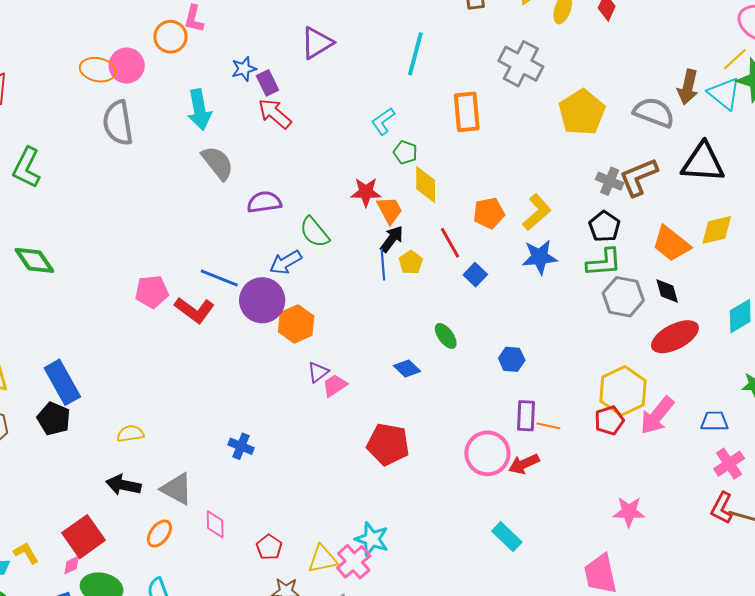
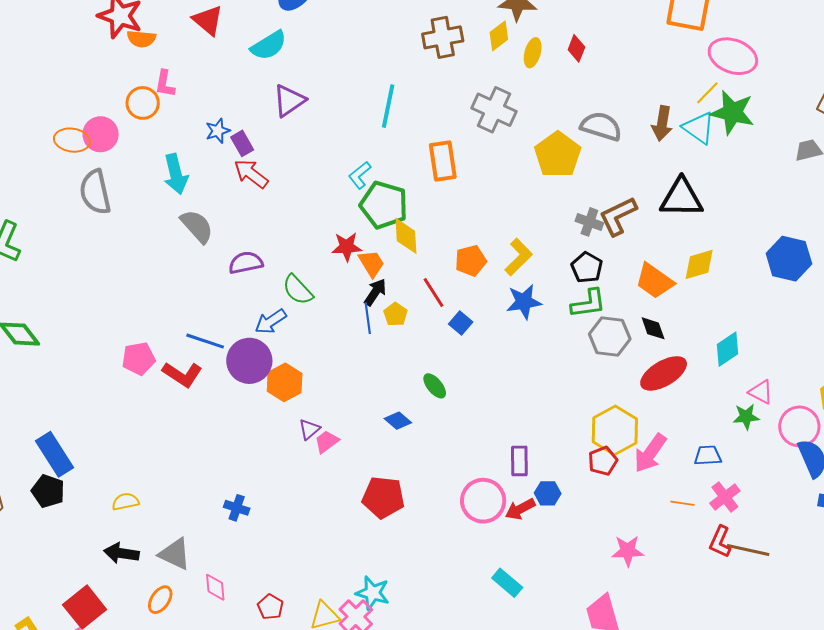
gray semicircle: (654, 112) -> (601, 126), moved
green pentagon: (405, 152) -> (384, 205), size x2.0
blue hexagon: (512, 359) -> (548, 493), moved
orange line: (548, 426) -> (682, 503), moved

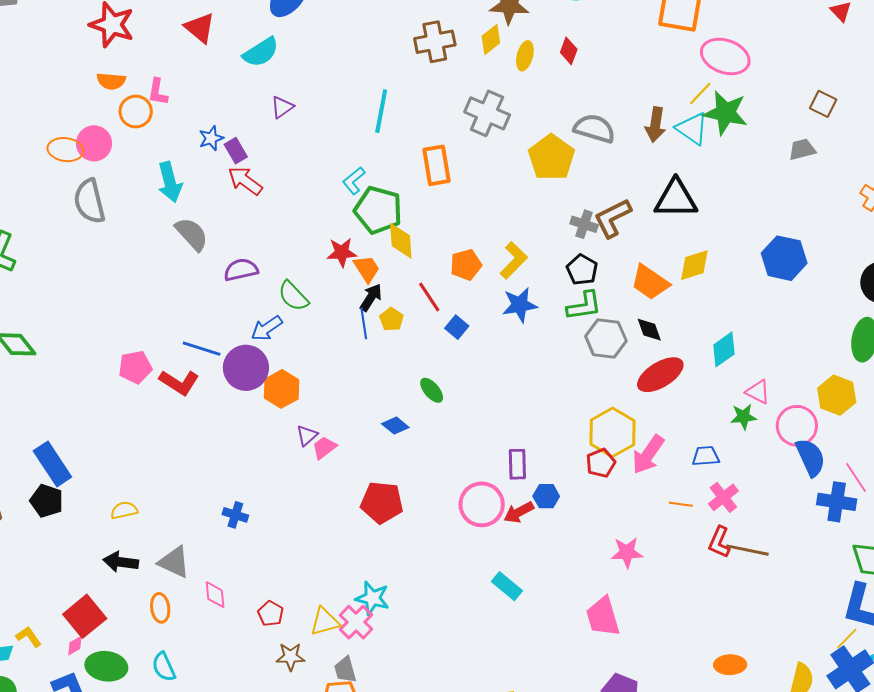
orange semicircle: (141, 39) -> (111, 81), moved
purple triangle: (289, 101) -> (282, 107), size x0.7
orange ellipse: (160, 600) -> (160, 608), turned -40

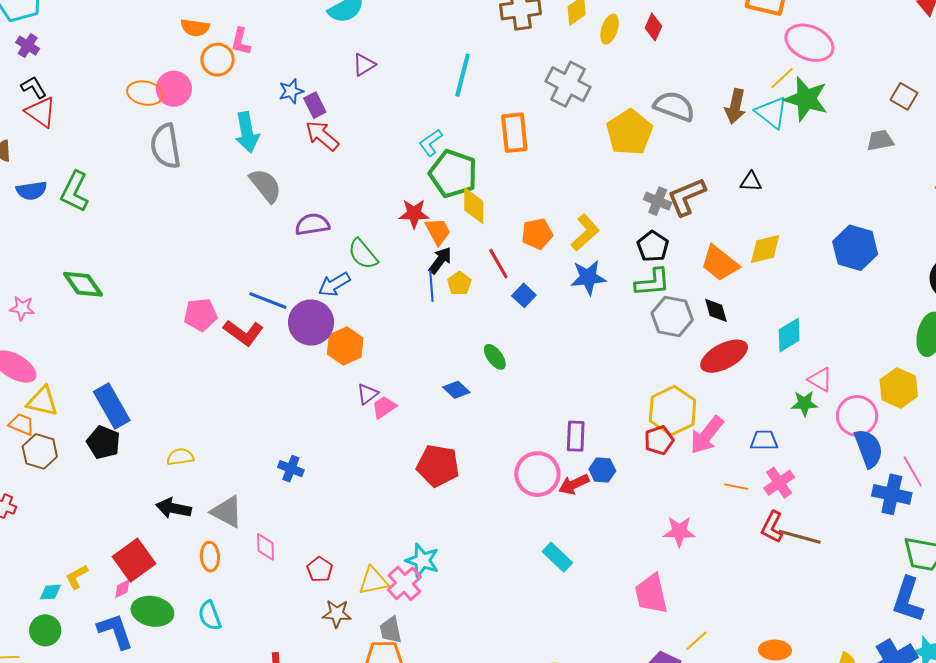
black triangle: (676, 199) -> (751, 182), size x0.5
yellow L-shape: (29, 637) -> (77, 577), turned -88
yellow line: (847, 639) -> (696, 641), moved

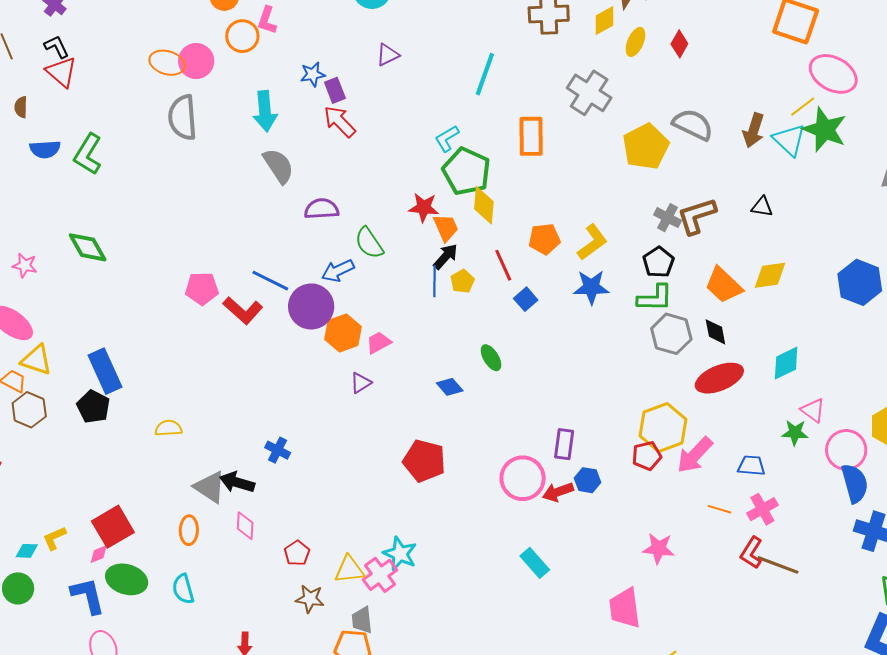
pink trapezoid: (384, 407) -> (379, 343), moved
black arrow: (174, 508) -> (237, 482), moved

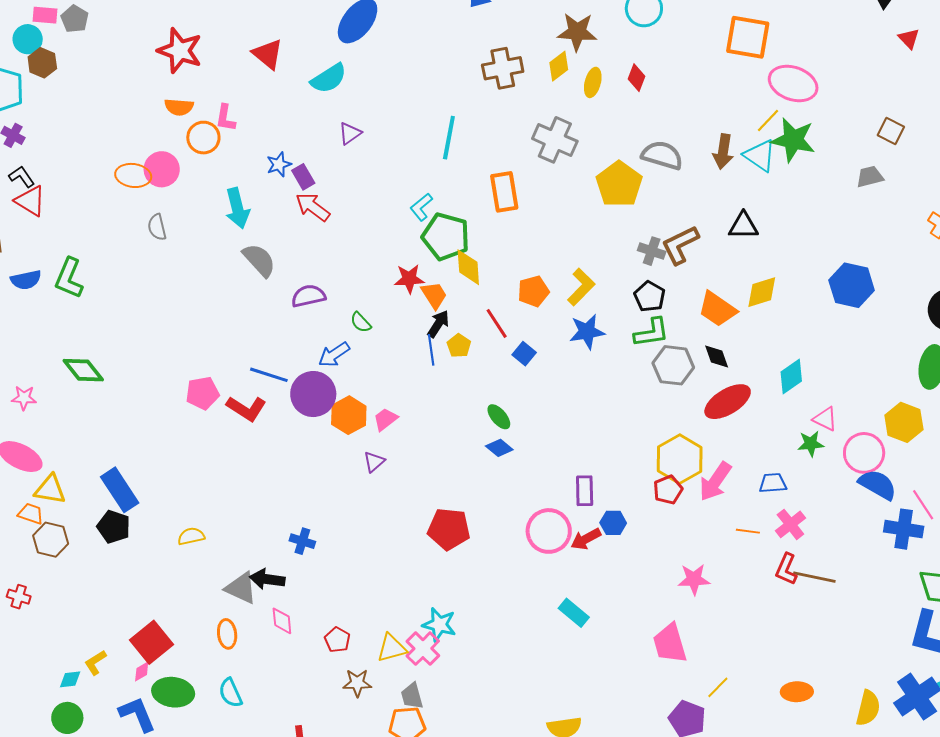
gray semicircle: (183, 117) -> (157, 227), size x0.6
black triangle: (762, 207) -> (743, 226), size x1.4
green semicircle: (369, 243) -> (361, 322), size x0.7
blue diamond: (450, 387) -> (499, 448), moved
blue semicircle: (855, 483) -> (878, 485), turned -36

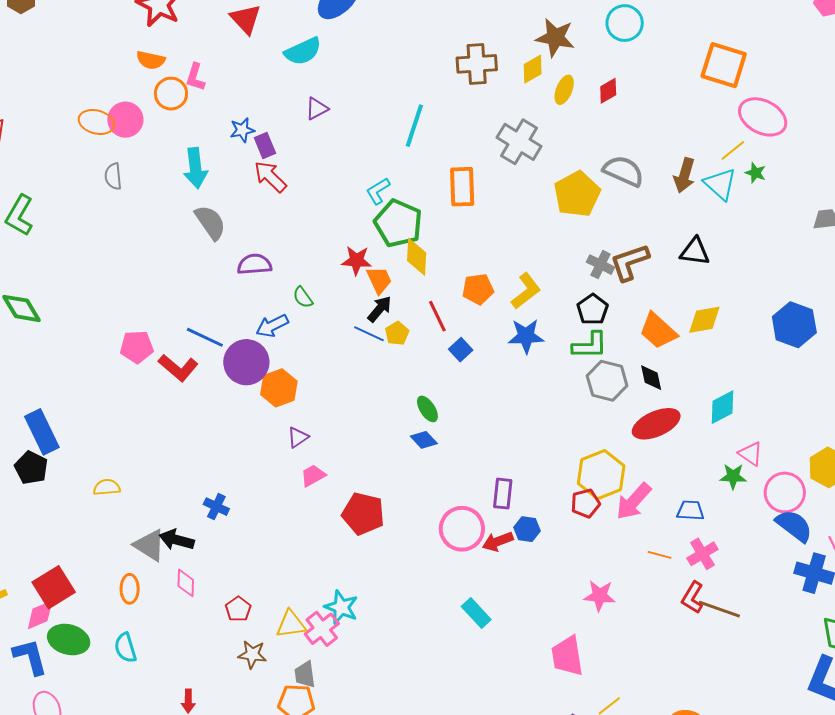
red diamond: (636, 78) -> (608, 91), turned 32
green star: (793, 140) -> (755, 173), size x0.5
blue line: (431, 350) -> (369, 334), turned -64
pink trapezoid: (385, 419) -> (313, 476), moved
pink diamond: (142, 672) -> (40, 615), size x1.6

